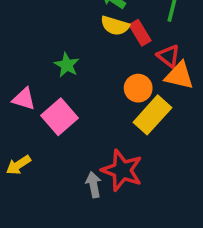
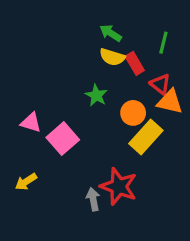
green star: (67, 65) -> (96, 95), moved

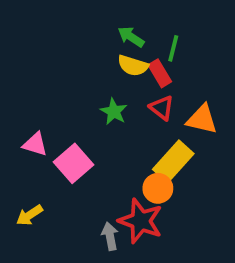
green line: (163, 43) -> (173, 48), moved
red triangle: (160, 84) -> (162, 108), moved
orange circle: (133, 113) -> (158, 188), moved

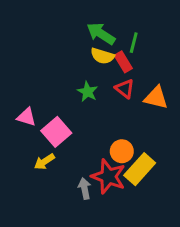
green arrow: (131, 37) -> (101, 34), size x1.4
yellow rectangle: (173, 161) -> (140, 169), moved
yellow arrow: (29, 215) -> (44, 162), moved

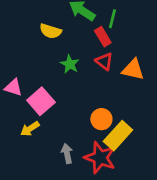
yellow semicircle: (102, 56) -> (51, 31), moved
red star: (108, 177) -> (100, 158), moved

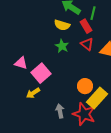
yellow semicircle: (51, 31) -> (62, 25), moved

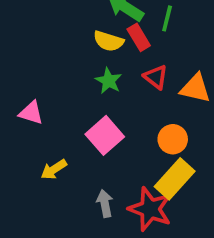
red rectangle: (86, 26) -> (139, 37), moved
pink square: (41, 73) -> (105, 135), moved
orange circle: (85, 86) -> (173, 139), moved

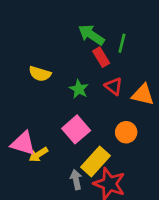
yellow semicircle: (109, 41) -> (40, 74), moved
pink triangle: (31, 113) -> (23, 143), moved, size x1.4
yellow rectangle: (175, 179) -> (96, 161), moved

